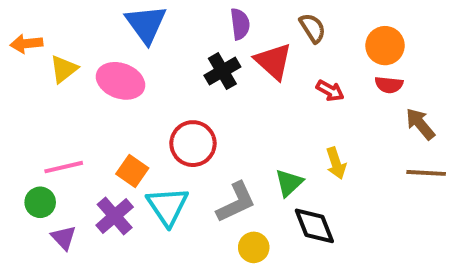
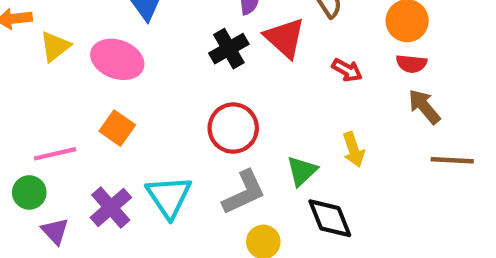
brown arrow: (420, 124) -> (424, 107), moved
red circle: (193, 144) -> (233, 128), moved
orange square: (132, 171) -> (117, 128), moved

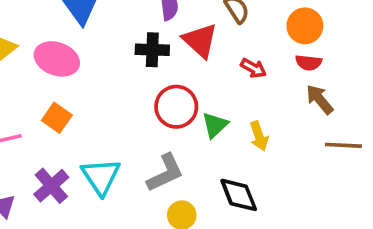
black cross: (229, 49) -> (152, 50), turned 32
red circle: (233, 128) -> (176, 107), moved
green triangle: (302, 171) -> (215, 125), moved

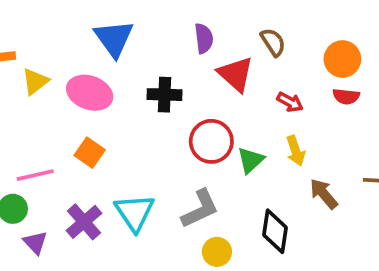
black cross: (152, 50) -> (165, 95), moved
brown arrow: (320, 99) -> (324, 194), moved
yellow arrow: (259, 136) -> (296, 151), moved
black diamond: (239, 195) -> (275, 231), turned 30

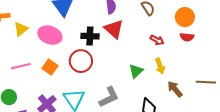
red triangle: (236, 74) -> (114, 29), moved
red circle: (211, 141) -> (81, 61), moved
pink line: (35, 175) -> (21, 66), moved

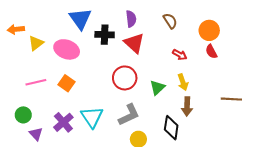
black cross: (90, 36) -> (105, 35), moved
red semicircle: (187, 37) -> (211, 52), turned 56
red circle: (81, 61) -> (125, 78), moved
brown arrow: (175, 89) -> (187, 106), moved, turned -138

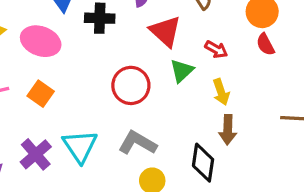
red triangle: (134, 43) -> (165, 31), moved
green triangle: (157, 87) -> (182, 71), moved
gray L-shape: (129, 115) -> (137, 143), turned -125

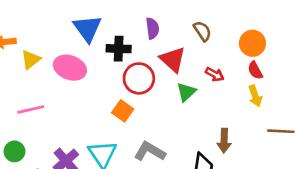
red circle: (131, 85) -> (139, 78), moved
yellow arrow: (221, 92) -> (255, 96), moved
orange square: (41, 94) -> (123, 111), moved

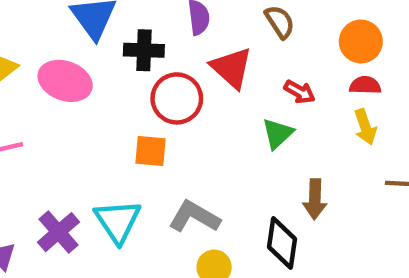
red semicircle: (255, 70) -> (365, 85), turned 120
green triangle: (186, 92) -> (278, 133), moved
orange square: (123, 111) -> (151, 151), turned -30

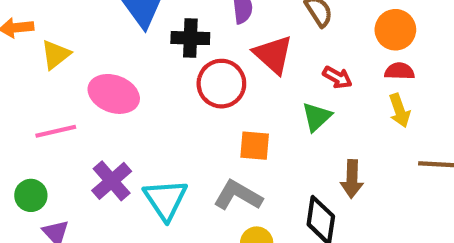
pink ellipse: (65, 81) -> (114, 94), moved
orange square: (151, 151) -> (255, 146), moved
purple cross: (59, 232) -> (112, 181), moved

